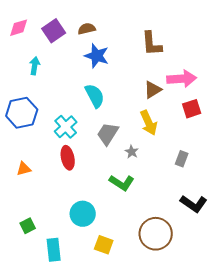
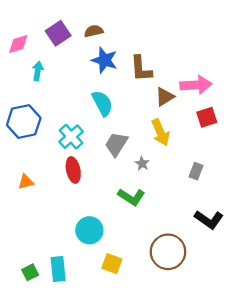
pink diamond: (19, 28) -> (18, 44), moved
brown L-shape: (152, 44) -> (141, 69), moved
green square: (28, 226) -> (30, 272), moved

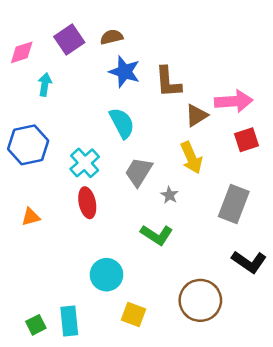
gray rectangle: (196, 171) -> (234, 204), size x1.8

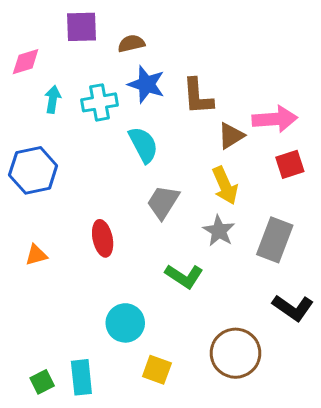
purple square: (69, 40) -> (81, 27), moved, turned 32
cyan cross: (85, 163) -> (100, 102), moved, turned 32
gray star: (169, 195) -> (219, 231), moved, size x1.5

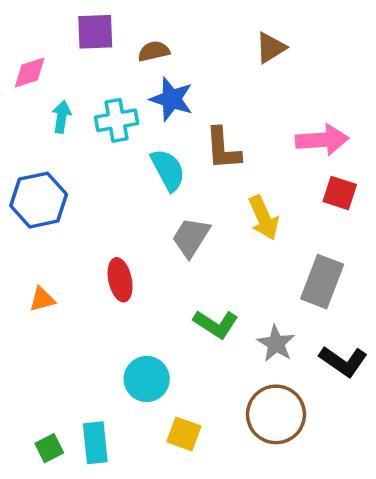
brown L-shape: (198, 96) -> (223, 149), moved
brown triangle: (231, 136) -> (271, 48), moved
red square: (290, 164) -> (340, 193), turned 36
gray star: (219, 231) -> (276, 344), moved

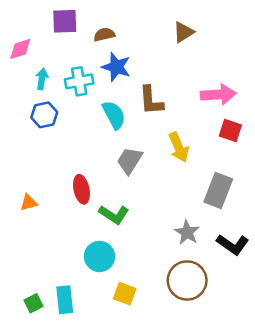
blue hexagon: (39, 200) -> (44, 115), moved, size x0.7
green L-shape: (216, 324) -> (114, 214), moved

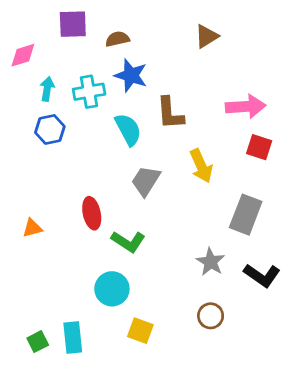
brown circle: (187, 280) -> (211, 316), size x0.6

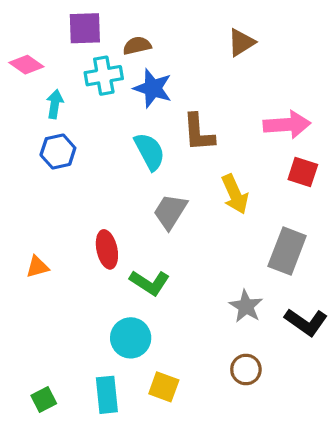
pink diamond: (23, 55) -> (26, 65), turned 52
cyan cross: (89, 92) -> (104, 76), moved
cyan rectangle: (73, 337) -> (107, 395), moved

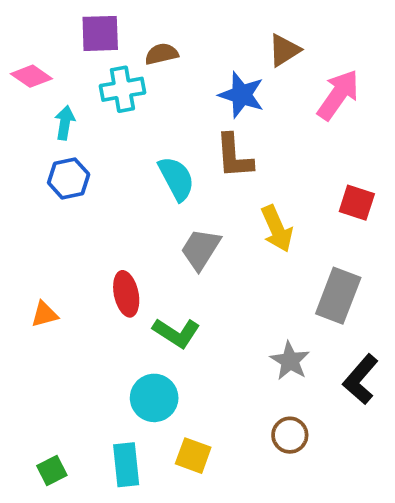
blue star: (153, 88) -> (241, 95), moved
pink arrow: (287, 125) -> (338, 95), moved, turned -51
black L-shape: (306, 322) -> (360, 379), turned 96

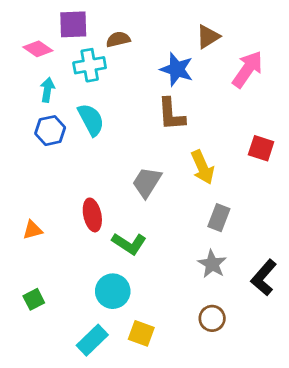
pink diamond: (31, 76) -> (38, 49), moved
cyan semicircle: (176, 178) -> (91, 120), moved
gray rectangle: (338, 296) -> (219, 218), moved, size x0.7
cyan rectangle: (126, 465) -> (92, 340), turned 52
green square: (52, 470) -> (34, 299), moved

